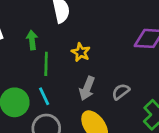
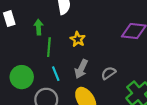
cyan line: (44, 96) -> (56, 74), moved

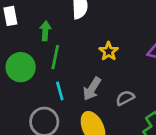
yellow star: (78, 39) -> (109, 51), moved
green circle: (22, 77) -> (21, 67), moved

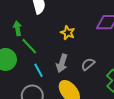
green line: (55, 57) -> (29, 46), turned -42

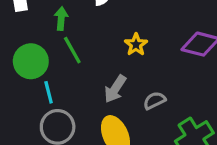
cyan line: (39, 70) -> (49, 92), moved

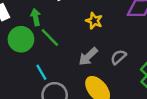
green circle: (31, 61) -> (21, 39), moved
gray arrow: (115, 89) -> (88, 57), turned 30

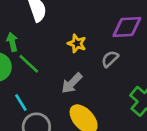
gray semicircle: (118, 57) -> (110, 59), moved

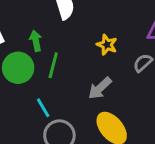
green line: (29, 64) -> (53, 65), turned 60

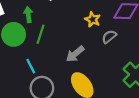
yellow star: (107, 45) -> (93, 19), moved

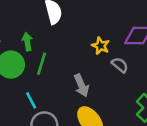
gray semicircle: (109, 37) -> (120, 65), turned 80
gray arrow: (75, 54) -> (81, 85), turned -72

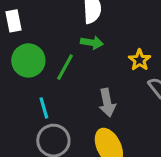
green arrow: (27, 42) -> (92, 43), moved, turned 96

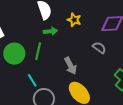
yellow star: (140, 60) -> (74, 20), moved

